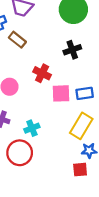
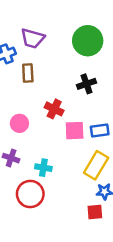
brown rectangle: (17, 40) -> (28, 73), turned 48
cyan cross: (32, 128) -> (43, 168), turned 32

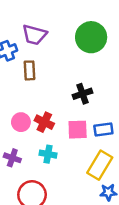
black cross: (86, 84) -> (82, 94), moved
red cross: (54, 109) -> (44, 122), moved
cyan cross: (43, 168) -> (48, 154), moved

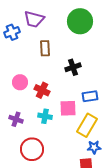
brown rectangle: (30, 70) -> (45, 48), moved
pink circle: (21, 122) -> (20, 82), moved
pink square: (78, 130) -> (68, 108), moved

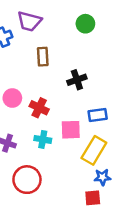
green circle: (80, 21) -> (85, 24), size x0.6

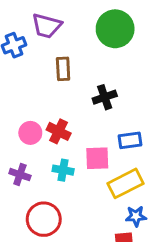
green circle: (85, 24) -> (115, 29), size x1.6
pink circle: (12, 98) -> (30, 133), moved
yellow rectangle: (94, 150) -> (126, 183), turned 32

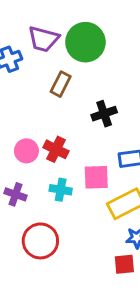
green circle: (115, 29) -> (85, 42), moved
brown rectangle: (63, 69) -> (61, 84), turned 30

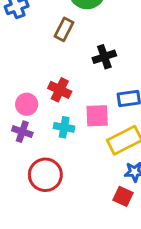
pink circle: (26, 151) -> (27, 104), moved
red square: (124, 264) -> (123, 196), turned 30

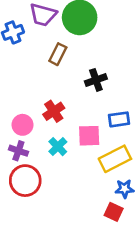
red cross: (60, 90) -> (54, 111), turned 30
cyan cross: (64, 127) -> (58, 147), turned 36
red circle: (45, 175) -> (25, 181), moved

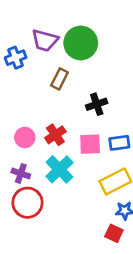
pink circle: (23, 125) -> (25, 137), moved
pink square: (89, 136) -> (90, 144), moved
cyan cross: (58, 147) -> (59, 169), size x1.5

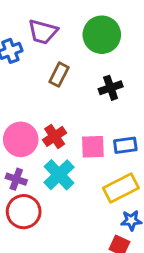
green circle: (81, 43) -> (102, 35), moved
black cross: (97, 104) -> (111, 88), moved
pink circle: (25, 137) -> (21, 139), size x1.5

